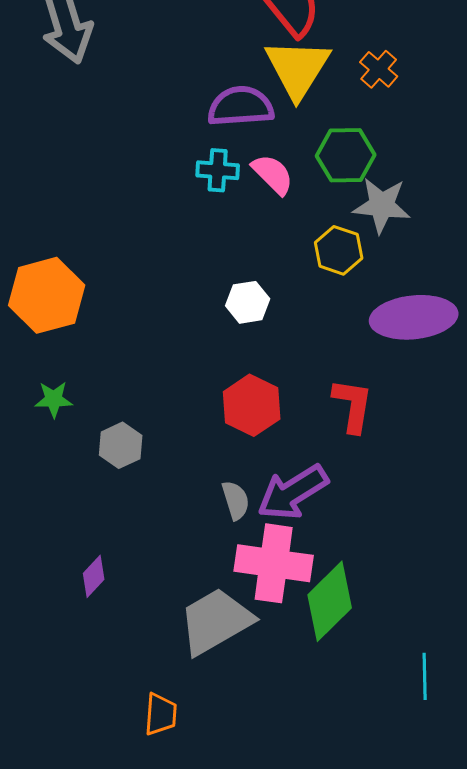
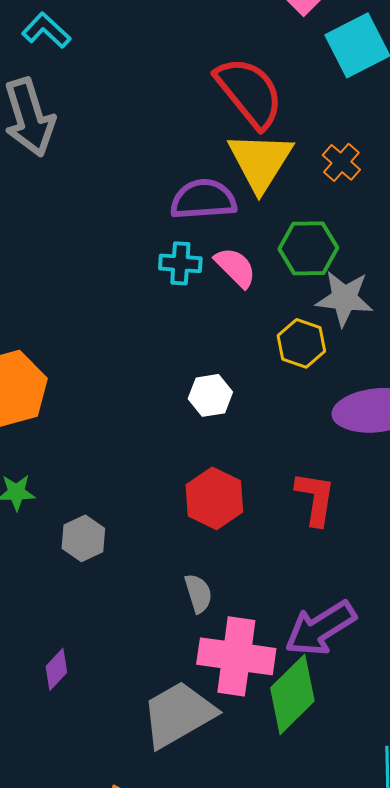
purple arrow: (293, 492) -> (320, 628), moved

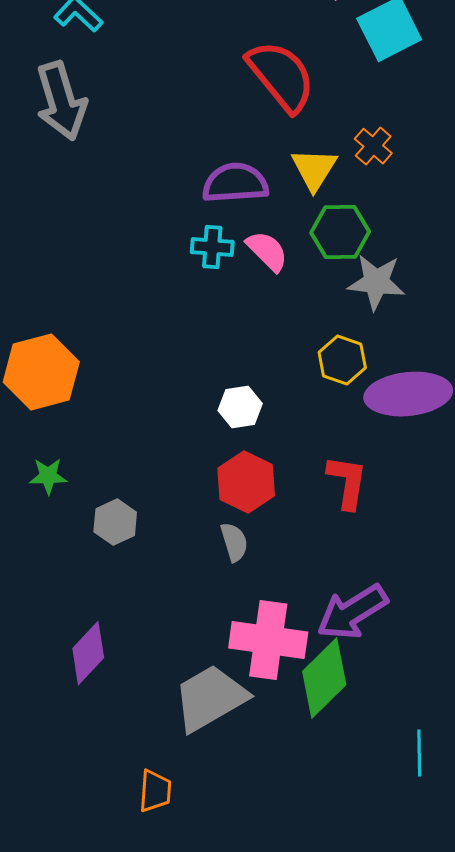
yellow triangle: (260, 161) -> (314, 169), moved, size x0.7
yellow hexagon: (301, 343) -> (342, 360), moved
white hexagon: (210, 395) -> (240, 407), moved
gray semicircle: (198, 593) -> (234, 542), moved
purple diamond: (56, 669) -> (88, 653), size x1.5

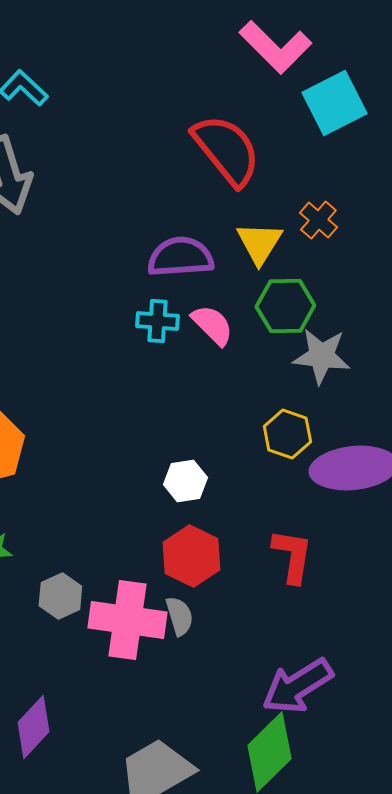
pink cross: (268, 640) -> (127, 620), moved

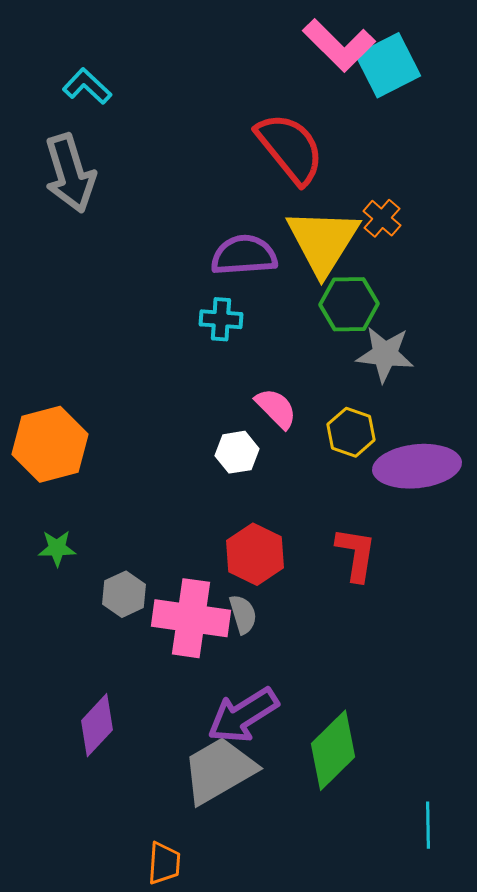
cyan square: (334, 103) -> (388, 65), moved
yellow triangle: (259, 243) -> (323, 241), size x1.6
pink semicircle: (212, 325) -> (276, 408), moved
white hexagon: (185, 481) -> (237, 452), moved
purple arrow: (297, 686) -> (243, 715), moved

